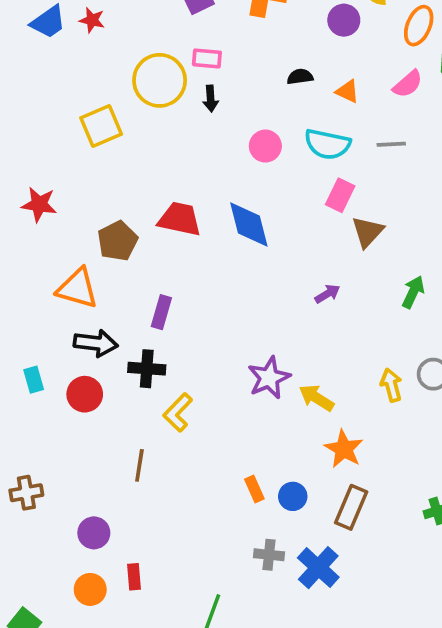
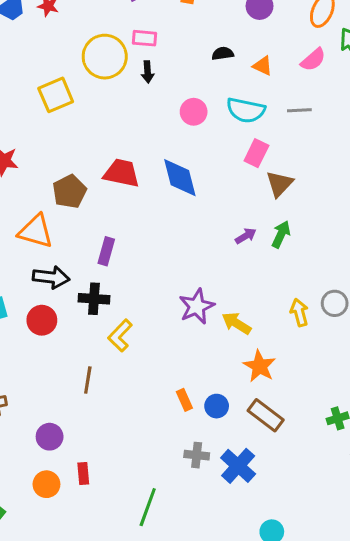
green arrow: (413, 292) -> (281, 234), moved
brown rectangle: (351, 507) -> (266, 415), turned -76

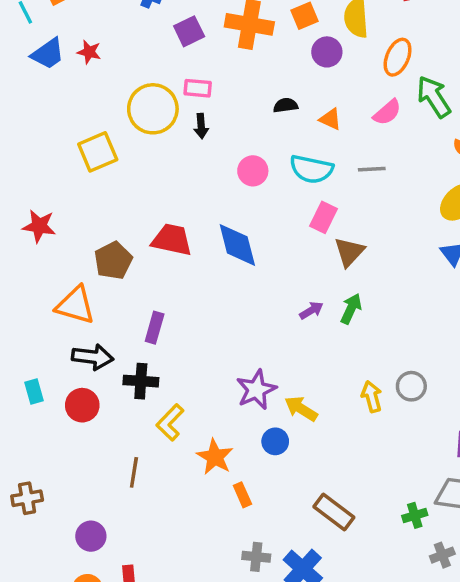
orange star: (260, 366) -> (215, 457), moved
blue circle: (217, 406) -> (275, 441), moved

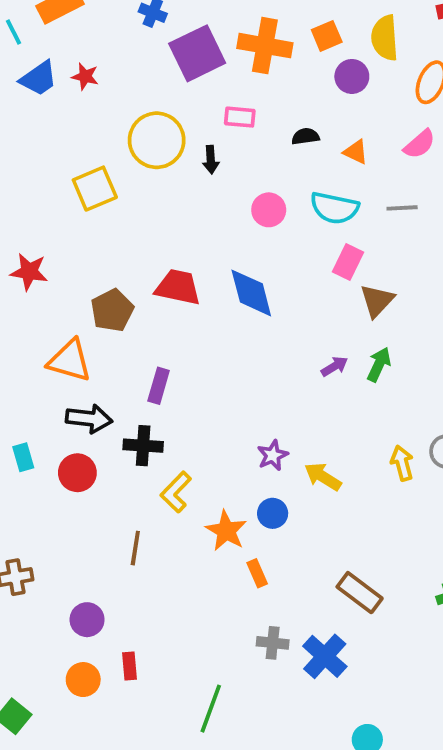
purple square: (189, 31) -> (197, 53), size x1.6
pink rectangle: (198, 88) -> (240, 117), moved
purple star: (256, 390) -> (273, 455), size x0.7
blue circle: (275, 441) -> (273, 513), moved

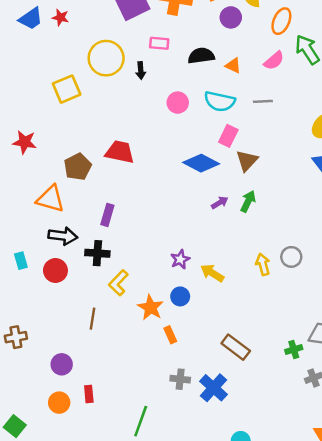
black semicircle: (305, 136) -> (201, 56), size x1.5
blue diamond: (251, 293) -> (201, 163), moved, turned -48

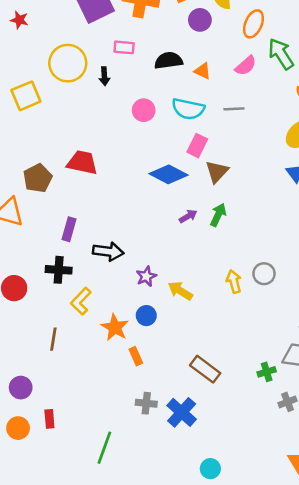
black arrow: (63, 236) -> (108, 251), moved

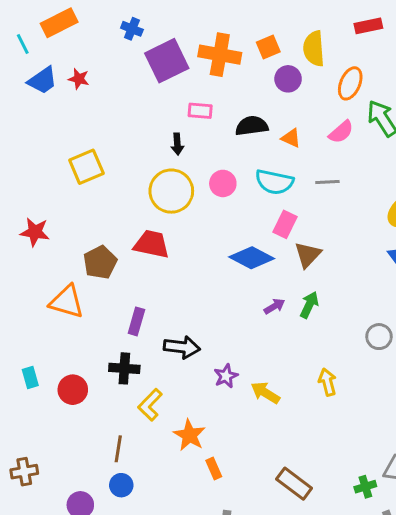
yellow circle: (68, 63) -> (171, 191), moved
gray circle: (264, 274) -> (379, 337), moved
blue circle: (146, 316) -> (121, 485), moved

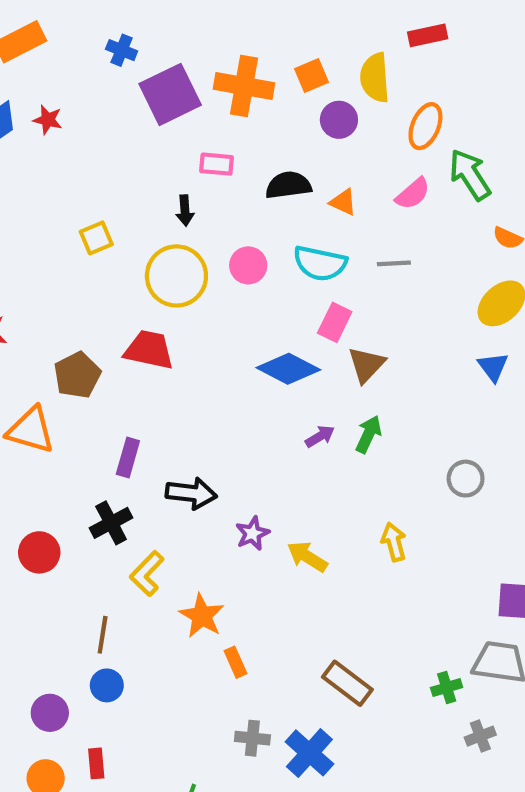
red rectangle: (368, 26) -> (428, 35), moved
yellow square: (86, 167) -> (96, 238), moved, size x0.7
black cross: (124, 368) -> (111, 523), turned -32

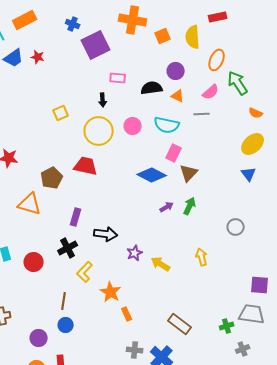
orange cross: (244, 86) -> (133, 20), moved
purple circle: (339, 120) -> (176, 71), moved
gray line: (394, 263) -> (202, 114), moved

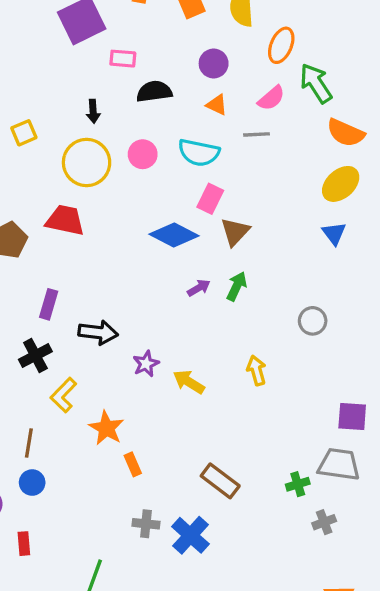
pink rectangle: (118, 78) -> (123, 59), moved
black semicircle: (152, 88) -> (154, 92), moved
orange semicircle: (256, 113) -> (346, 133), size x1.6

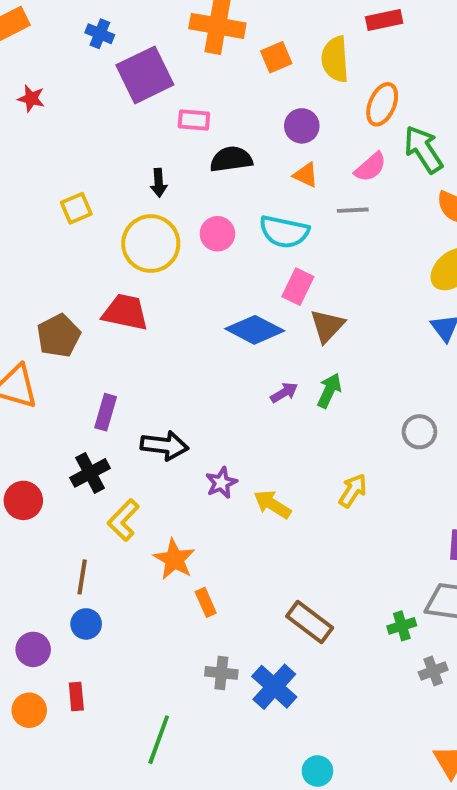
yellow arrow: (256, 370) -> (353, 491), turned 48

